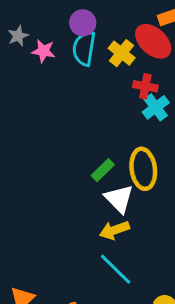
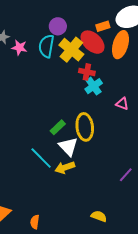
purple circle: (83, 23) -> (58, 26), moved
yellow cross: (122, 53) -> (71, 50), size x1.4
cyan line: (116, 269) -> (41, 158), moved

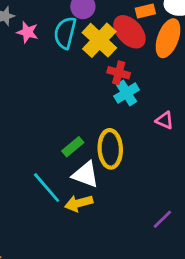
white triangle: (68, 147) -> (85, 174), turned -30

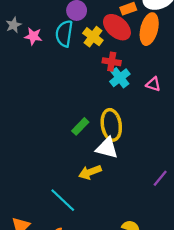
yellow cross: (99, 40) -> (93, 37), size x0.7
pink triangle: (165, 120) -> (153, 84), moved
white triangle: (85, 174) -> (107, 148), moved
cyan line: (47, 188) -> (63, 200), moved

